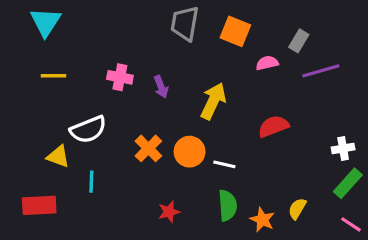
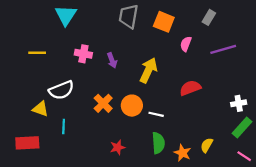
cyan triangle: (46, 22) -> (66, 15), moved
gray rectangle: (299, 41) -> (209, 17), moved
pink semicircle: (267, 63) -> (186, 44), turned -56

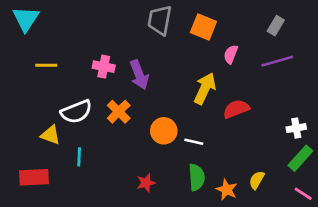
cyan triangle: (66, 15) -> (26, 19), moved
gray rectangle: (209, 17) -> (276, 26), moved
purple arrow: (112, 60) -> (139, 75), size x1.5
yellow arrow: (148, 70) -> (205, 88), moved
orange cross: (103, 103) -> (119, 112), moved

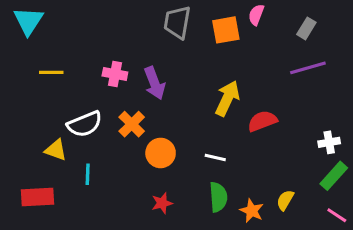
orange square: (203, 27) -> (226, 30), turned -32
pink semicircle: (231, 54) -> (256, 15), moved
orange circle: (164, 131) -> (161, 153), moved

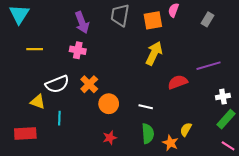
purple line: (308, 68) -> (209, 66), moved
purple arrow: (154, 83) -> (82, 22), moved
yellow arrow: (227, 98) -> (154, 53), moved
yellow semicircle: (285, 200) -> (186, 129), moved

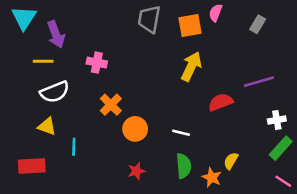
purple arrow: (82, 22) -> (56, 34), moved
white semicircle: (57, 84) -> (55, 92), moved

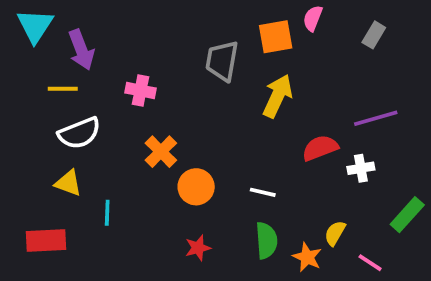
gray trapezoid: (149, 19) -> (222, 61), moved
white cross: (277, 120) -> (361, 168), moved
pink line: (283, 181) -> (370, 263), moved

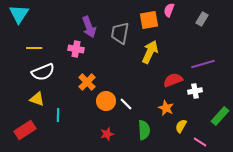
purple arrow: (81, 50) -> (89, 27), moved
white line: (263, 192) -> (126, 104), moved, turned 32
red rectangle: (46, 240) -> (25, 130), turned -30
orange star: (307, 257) -> (166, 108), moved

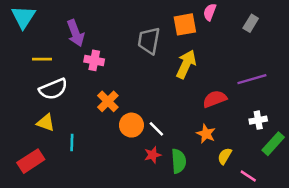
purple arrow: (89, 27) -> (76, 33), moved
white cross: (195, 91) -> (258, 120), moved
red star: (107, 134) -> (153, 155), moved

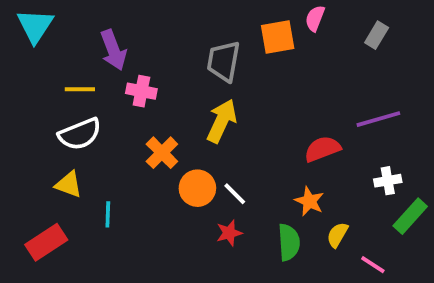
yellow line: (42, 59) -> (80, 89), moved
yellow arrow: (186, 64) -> (222, 121), moved
green semicircle: (179, 161) -> (289, 242), moved

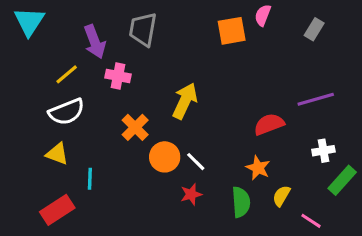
gray trapezoid: (224, 61) -> (143, 29), moved
yellow line: (80, 89) -> (67, 74), turned -40
red rectangle: (46, 242) -> (57, 210), moved

